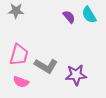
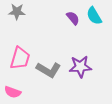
purple star: (76, 75) -> (80, 67), moved
pink semicircle: (21, 82) -> (13, 92), moved

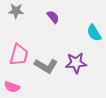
cyan semicircle: (94, 16) -> (94, 33), moved
purple semicircle: (73, 18) -> (53, 17), moved

